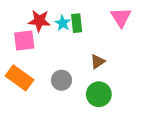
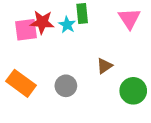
green rectangle: (77, 23) -> (82, 13), moved
pink square: (24, 41) -> (26, 30), moved
green circle: (99, 94) -> (133, 91), moved

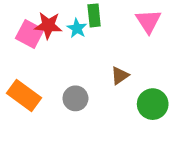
pink square: (26, 30) -> (30, 34), turned 35

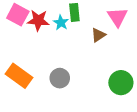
pink square: (30, 34) -> (18, 15), moved
brown triangle: (120, 76) -> (98, 35), moved

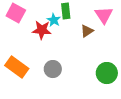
red star: (38, 20) -> (42, 30), moved

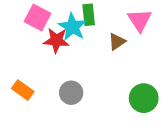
pink square: (16, 13) -> (38, 17), moved
cyan star: (54, 20) -> (72, 27), size x1.5
orange rectangle: (17, 67) -> (23, 90), size x0.7

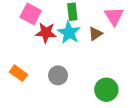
cyan star: (72, 27) -> (69, 33), moved
green circle: (144, 98) -> (106, 90), moved

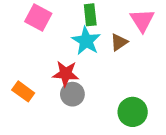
red star: (46, 33) -> (66, 74), moved

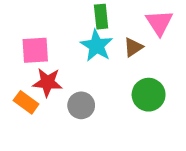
pink square: (38, 18) -> (35, 50), moved, turned -32
red star: (66, 74) -> (47, 82), moved
green circle: (133, 112) -> (149, 95), moved

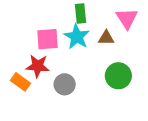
brown triangle: (133, 47) -> (106, 38), turned 35
pink square: (35, 50) -> (47, 39), moved

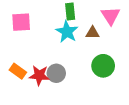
pink square: (47, 39) -> (21, 22), moved
red star: (38, 66) -> (39, 75), moved

